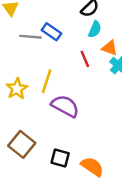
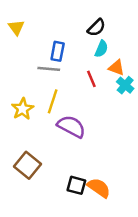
blue rectangle: (51, 32) -> (58, 51), turned 66
gray line: (30, 37) -> (49, 69), moved
black square: (60, 158) -> (76, 185), moved

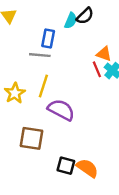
cyan semicircle: (101, 49) -> (71, 21), moved
red line: (91, 79) -> (97, 69), moved
brown square: (28, 165) -> (31, 138), moved, turned -30

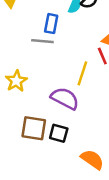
yellow line: (43, 86) -> (82, 73), moved
black square: (66, 166) -> (59, 133), moved

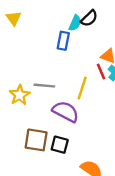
blue rectangle: (51, 24) -> (63, 41), moved
gray line: (42, 41) -> (44, 86), moved

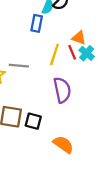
yellow line: (82, 88) -> (54, 54), moved
purple semicircle: (66, 112) -> (62, 90), moved, turned 50

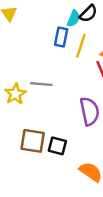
yellow line: (54, 54) -> (81, 46), moved

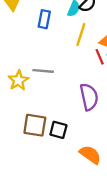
blue rectangle: (61, 37) -> (44, 19), moved

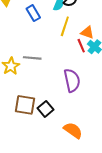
blue rectangle: (44, 19) -> (33, 13), turned -42
black square: (58, 130) -> (45, 109), turned 35

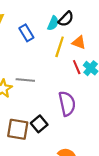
orange triangle: (87, 32) -> (79, 42), moved
black square: (45, 109) -> (39, 124), moved

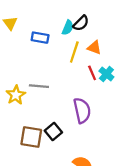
blue rectangle: (26, 33) -> (40, 38), turned -49

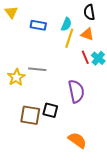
black semicircle: (81, 23) -> (89, 12), moved, turned 126
cyan semicircle: (68, 28) -> (66, 24), moved
black square: (53, 131) -> (50, 110), turned -35

